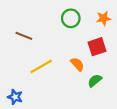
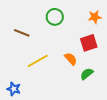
green circle: (71, 18) -> (55, 17), moved

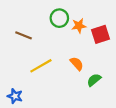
orange star: (95, 17) -> (79, 26), moved
red square: (89, 43) -> (101, 34), moved

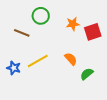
green circle: (59, 18) -> (41, 16), moved
blue star: (15, 96) -> (14, 68), moved

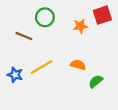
red square: (93, 32) -> (102, 15), moved
orange semicircle: (71, 59) -> (78, 65), turned -32

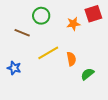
orange semicircle: (78, 65) -> (71, 59), turned 64
yellow line: (42, 67) -> (48, 53), moved

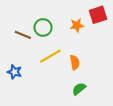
green circle: (41, 16) -> (43, 27), moved
green semicircle: (87, 74) -> (79, 89), moved

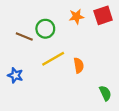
orange star: (77, 25) -> (76, 16), moved
green semicircle: (79, 89) -> (105, 93), moved, turned 104

